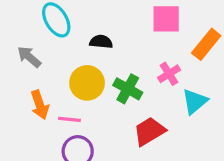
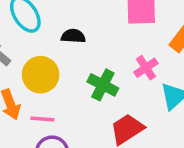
yellow circle: (87, 83) -> (41, 75), moved

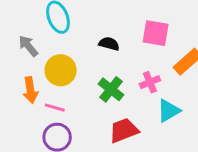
black semicircle: (73, 36) -> (109, 44), moved

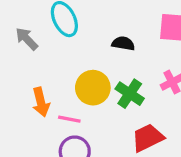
gray arrow: (28, 46) -> (27, 39), moved
yellow circle: (61, 70) -> (93, 88), moved

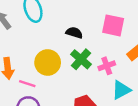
green cross: (130, 94) -> (81, 59), moved

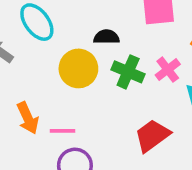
yellow circle: (48, 63) -> (78, 68), moved

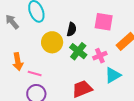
black semicircle: (106, 37) -> (72, 29), turned 88

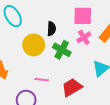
pink cross: (100, 56) -> (84, 37), moved
pink line: (35, 74) -> (42, 80), moved

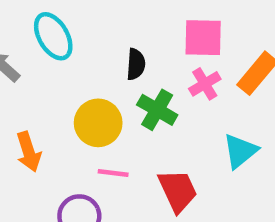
yellow circle: (34, 45) -> (98, 123), moved
red trapezoid: (72, 87) -> (178, 191), turned 95

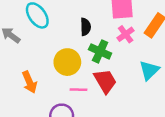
red trapezoid: (178, 191) -> (105, 81), moved

